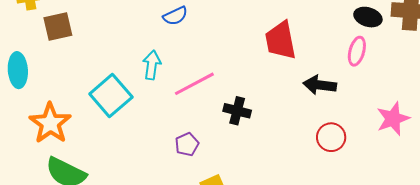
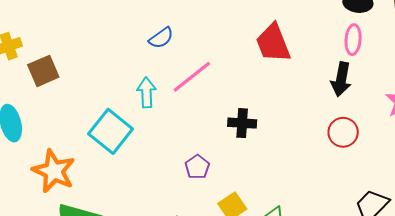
pink line: (194, 84) -> (192, 77), moved
black arrow: (320, 85) -> (341, 79), moved, turned -76

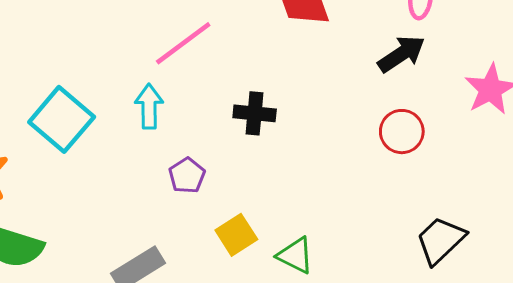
black arrow: (341, 79) -> (401, 54), turned -136
cyan arrow: (146, 92) -> (149, 106), moved

